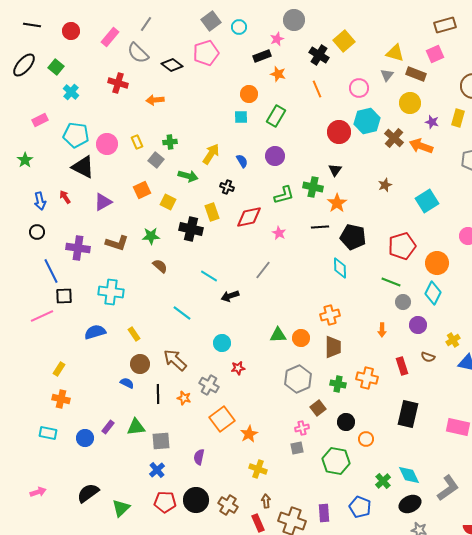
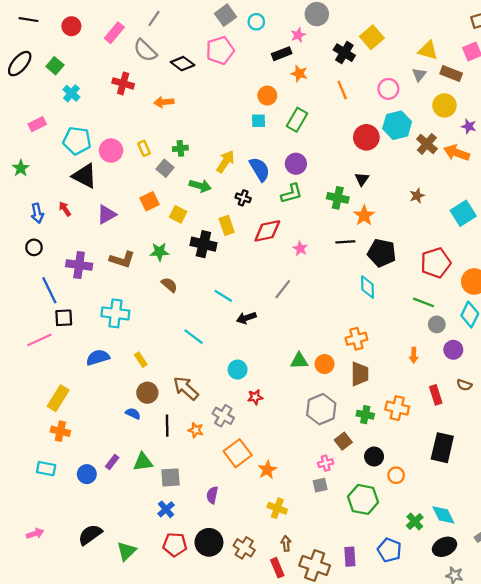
blue semicircle: (242, 161) -> (260, 169), size x1.6
green L-shape: (284, 195) -> (292, 193), moved
yellow rectangle: (59, 369) -> (58, 398), size x1.6

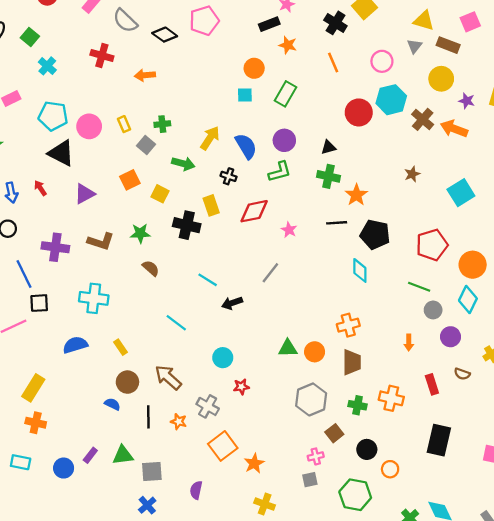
black triangle: (362, 179) -> (328, 147), moved, turned 40

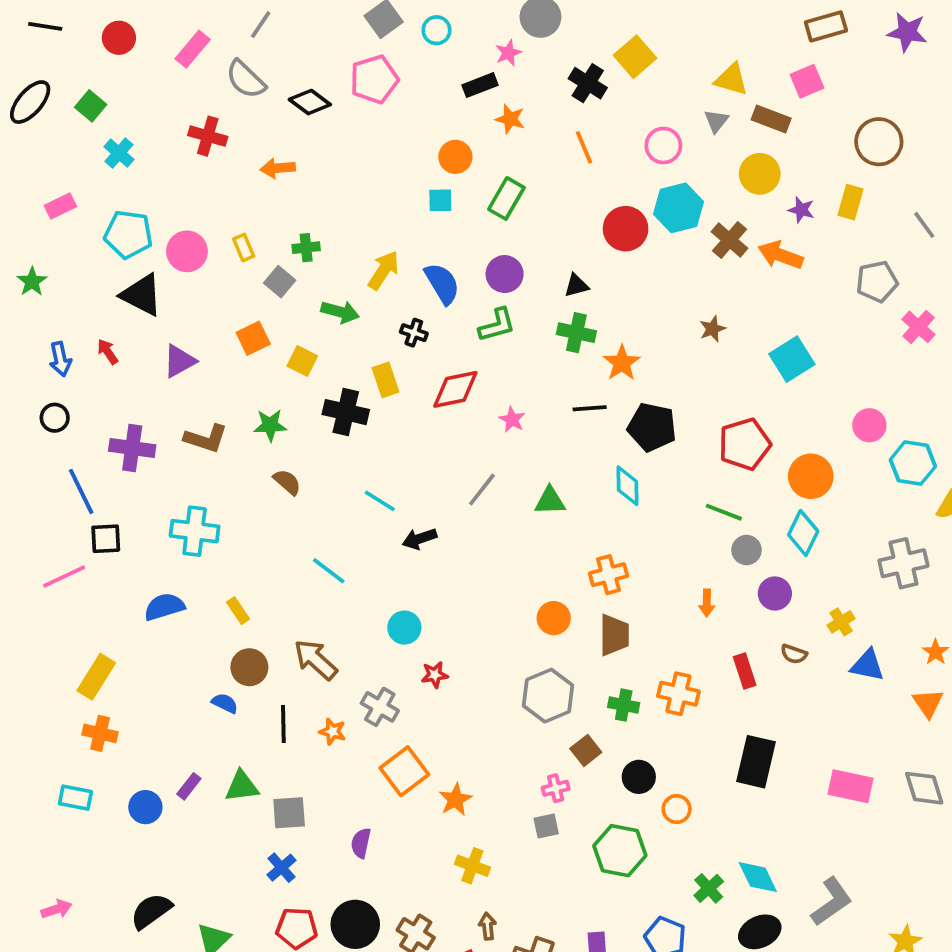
green triangle: (288, 348) -> (550, 501), moved

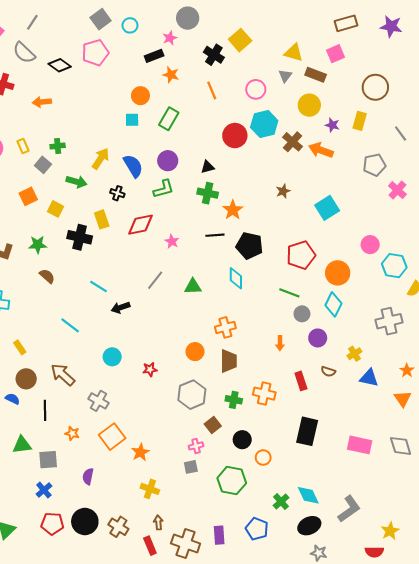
red star: (435, 675) -> (150, 369), moved
orange star: (333, 731) -> (72, 433), moved

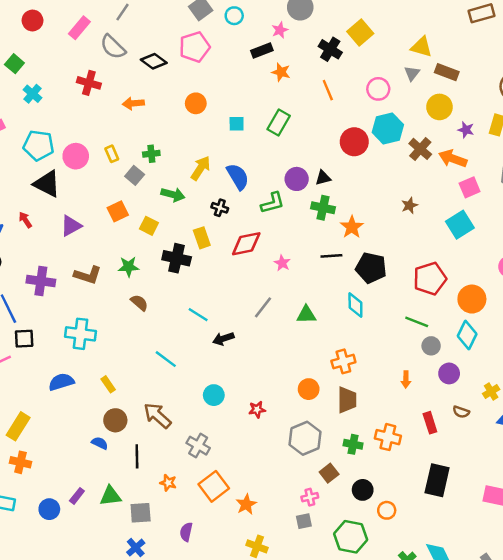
pink square: (336, 54) -> (470, 187), moved
orange circle: (140, 96) -> (196, 103), moved
purple circle: (168, 161) -> (297, 179), moved

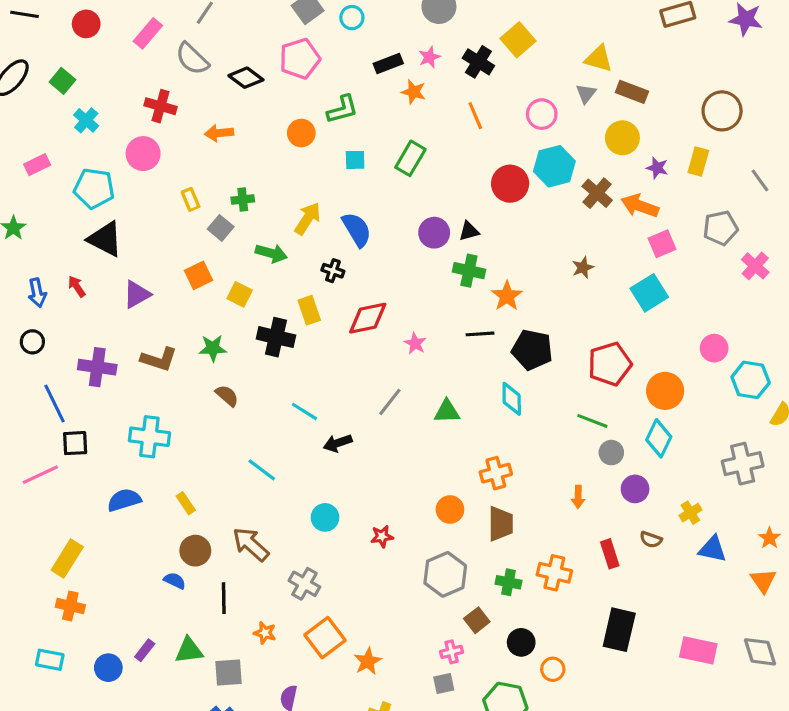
pink star: (280, 30) -> (429, 57), moved
pink circle: (76, 156) -> (143, 154), moved
green L-shape: (273, 203) -> (342, 109), moved

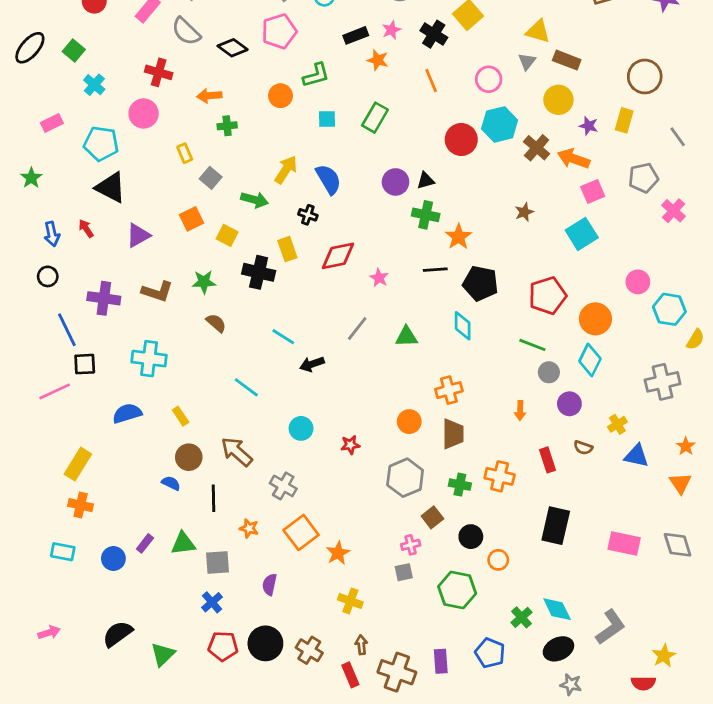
green cross: (243, 199) -> (227, 126), moved

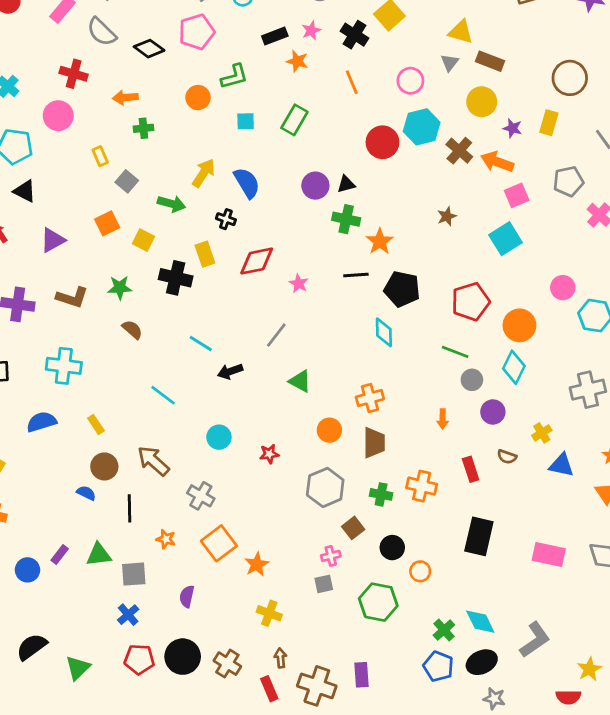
black triangle: (111, 187) -> (25, 191), size x0.7
green triangle: (406, 337) -> (300, 381), moved, turned 30
blue pentagon: (490, 653) -> (438, 666), moved

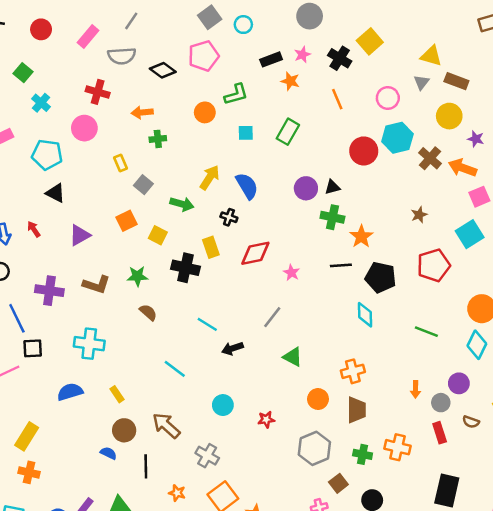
gray semicircle: (102, 32) -> (122, 56), turned -48
red pentagon: (471, 302) -> (434, 265), moved
gray circle: (472, 380) -> (441, 403), moved

